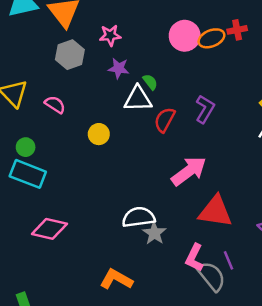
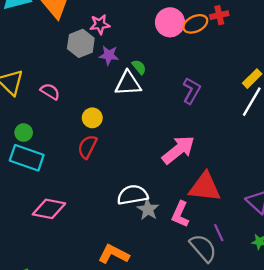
gray hexagon: (70, 55) -> (81, 43), moved
red semicircle: (165, 120) -> (87, 147), moved
pink L-shape: (194, 258) -> (180, 214), moved

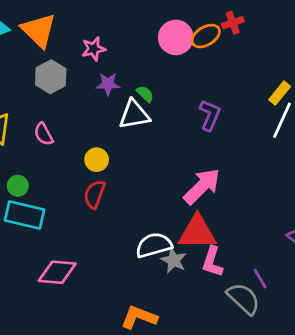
gray hexagon: (81, 43) -> (51, 77), moved
pink semicircle: (50, 91) -> (44, 134), turned -144
red triangle: (205, 187) -> (197, 232), moved

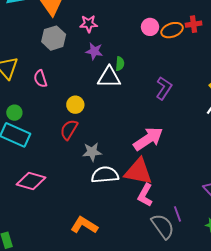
pink circle: (176, 37) -> (150, 27), size x0.7
green semicircle: (145, 94) -> (120, 64), turned 40
gray star: (174, 260) -> (92, 152), moved, turned 30

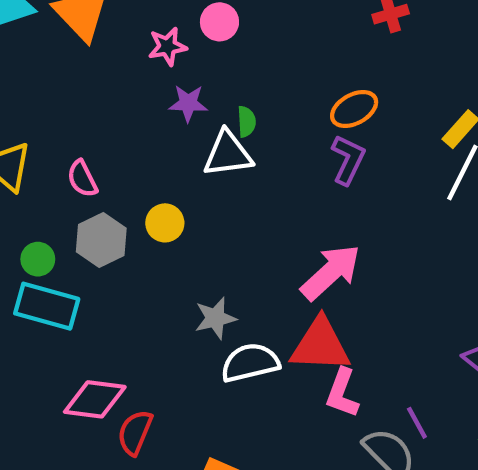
pink circle: (150, 27) -> (219, 22), moved
orange ellipse: (172, 30) -> (354, 109), moved
gray hexagon: (54, 38) -> (101, 240), moved
red semicircle: (69, 130) -> (135, 433), moved

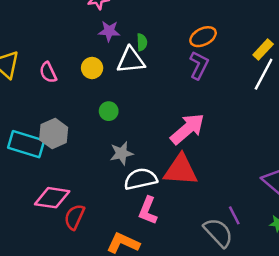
yellow circle: (165, 223) -> (92, 68), moved
gray hexagon: (101, 240) -> (54, 134), moved
green circle: (38, 259) -> (109, 111), moved
pink L-shape: (342, 393) -> (148, 210), moved

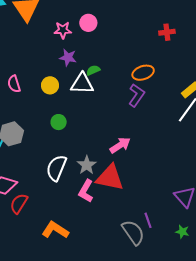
green semicircle: (142, 42) -> (93, 70), turned -120
pink arrow: (187, 129) -> (120, 145), size x0.7
gray star: (122, 153) -> (87, 165), moved, turned -30
white semicircle: (141, 179) -> (56, 168), moved, turned -64
pink L-shape: (148, 210) -> (86, 191), moved

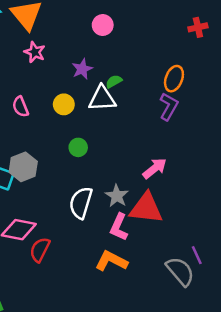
pink star: (63, 30) -> (35, 52), moved, turned 30
purple star: (68, 58) -> (82, 69), turned -30
orange ellipse: (143, 73) -> (174, 79), turned -45
orange L-shape: (55, 230) -> (111, 261), moved

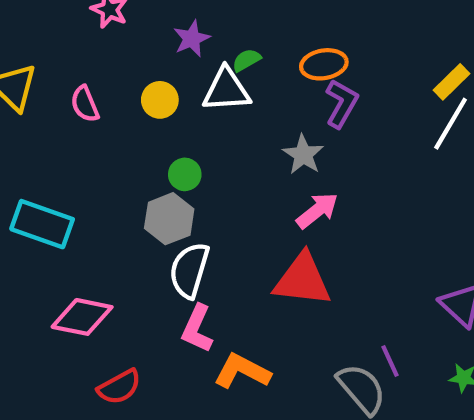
orange ellipse: (174, 79) -> (324, 64), moved, turned 60
gray hexagon: (23, 167) -> (169, 219), moved
gray star: (117, 196) -> (303, 155), moved
pink L-shape: (119, 227) -> (197, 329), moved
red semicircle: (40, 250) -> (119, 387), moved, turned -145

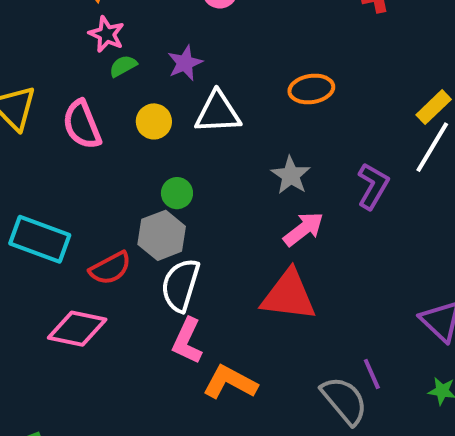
green semicircle: (246, 60) -> (123, 66), moved
pink semicircle: (85, 104) -> (82, 125), size x1.4
purple L-shape: (342, 104) -> (373, 186), moved
red semicircle: (119, 387) -> (110, 268), moved

